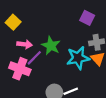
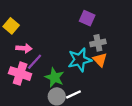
green star: (51, 46) -> (54, 77), moved

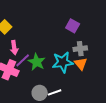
pink arrow: (24, 48) -> (14, 48), turned 72
green star: (54, 77) -> (37, 62), moved

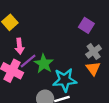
gray cross: (80, 49) -> (94, 51), turned -32
cyan star: (63, 62) -> (65, 80), moved

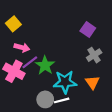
pink arrow: (19, 46) -> (22, 47), turned -72
orange triangle: (93, 68) -> (92, 82), moved

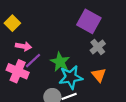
purple square: (88, 29) -> (89, 21), size x1.5
green star: (45, 65) -> (60, 62), moved

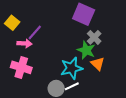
purple line: (33, 61) -> (35, 33), moved
green star: (60, 62) -> (86, 50), moved

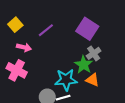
purple line: (35, 33) -> (46, 30), moved
orange triangle: (98, 64) -> (92, 80), turned -32

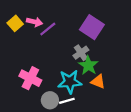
pink arrow: (24, 47) -> (34, 22), moved
gray cross: (94, 53) -> (81, 53), moved
pink cross: (17, 70) -> (30, 78), moved

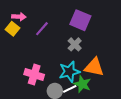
pink arrow: (34, 22) -> (19, 17), moved
green star: (88, 65) -> (82, 84), moved
orange triangle: (98, 82) -> (94, 67), size x1.5

